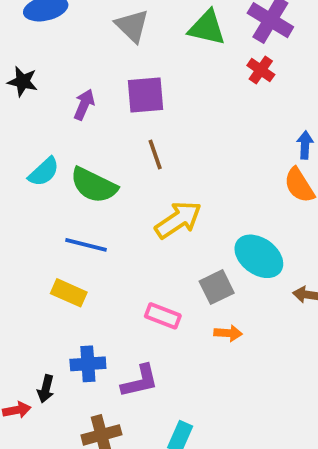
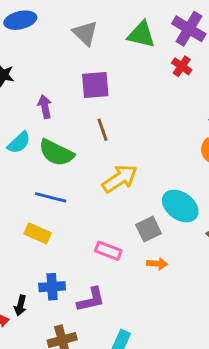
purple arrow: (84, 105) -> (45, 107), moved, turned -35

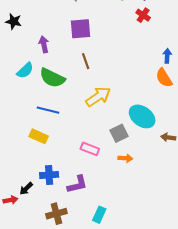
black arrow: (20, 305) -> (26, 189), turned 32

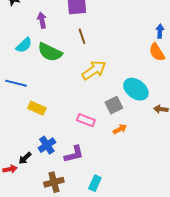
blue line: (48, 110) -> (16, 83), moved
orange arrow: (125, 158) -> (120, 129), turned -32
blue cross: (49, 175) -> (47, 145), turned -30

